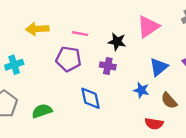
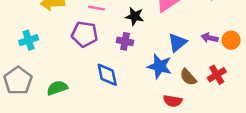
blue star: (141, 90) -> (160, 66), size x1.5

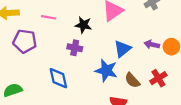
purple pentagon: (85, 34) -> (25, 41), moved

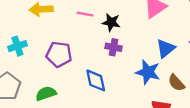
black star: (83, 25) -> (111, 22), moved
purple pentagon: (25, 41) -> (59, 54), moved

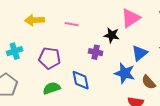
black star: (111, 22) -> (112, 35), moved
green semicircle: (46, 94) -> (52, 88), moved

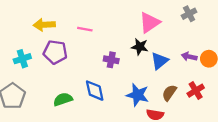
black star: (112, 35) -> (140, 47), moved
purple pentagon: (50, 58) -> (55, 52), moved
blue star: (125, 73) -> (138, 95), moved
brown semicircle: (149, 82) -> (169, 93), turned 77

